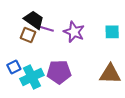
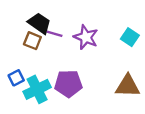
cyan square: (112, 32) -> (130, 37), turned 35

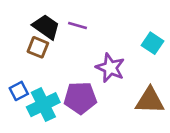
purple line: (54, 34) -> (77, 25), moved
purple star: (86, 37) -> (110, 68), moved

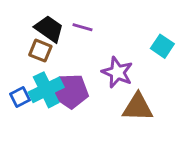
purple pentagon: (80, 98) -> (71, 91), moved
brown triangle: (150, 101) -> (138, 107), moved
cyan cross: (43, 105) -> (46, 90), moved

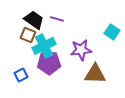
purple star: (117, 72) -> (81, 50), turned -30
cyan cross: (46, 90) -> (44, 46), moved
blue square: (20, 97) -> (21, 75), moved

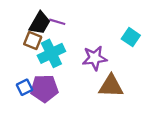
purple line: (57, 19) -> (57, 22), moved
black trapezoid: (34, 20) -> (40, 23), turned 85
purple pentagon: (49, 63) -> (44, 88), moved

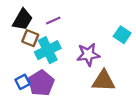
purple line: (57, 22) -> (53, 21), turned -40
black trapezoid: (40, 23) -> (23, 19), moved
purple pentagon: (44, 88) -> (41, 83), turned -30

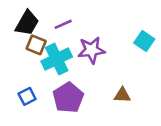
purple star: (88, 55) -> (91, 50), moved
brown triangle: (104, 81) -> (122, 95), size x0.6
purple pentagon: (41, 83) -> (68, 98), moved

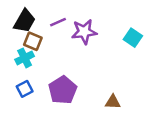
purple star: (91, 50) -> (84, 32), moved
cyan cross: (57, 59) -> (25, 58), moved, size x0.7
brown triangle: (122, 95) -> (113, 102), moved

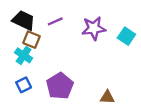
black trapezoid: (25, 21) -> (24, 20), turned -95
purple star: (84, 32) -> (94, 28), moved
cyan cross: (25, 58) -> (24, 55), turned -30

